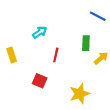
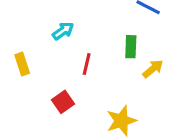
red square: (40, 81) -> (63, 102), turned 32

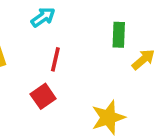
red line: (87, 64) -> (55, 59), moved

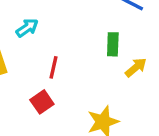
cyan arrow: (43, 17) -> (27, 28), moved

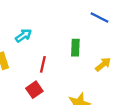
green rectangle: (113, 44) -> (75, 48), moved

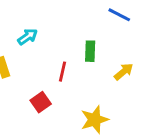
red line: (43, 64) -> (62, 72), moved

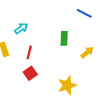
red line: (62, 72) -> (29, 52), moved

